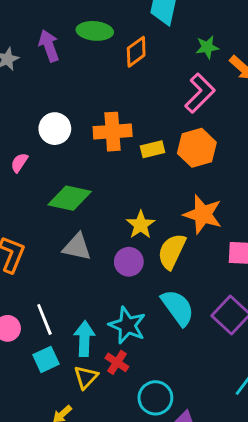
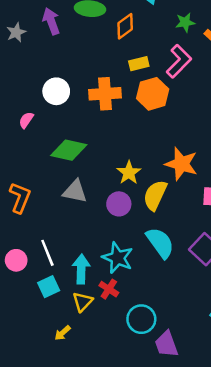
orange hexagon: (197, 148) -> (153, 94), moved
yellow rectangle: (152, 149) -> (139, 64), moved

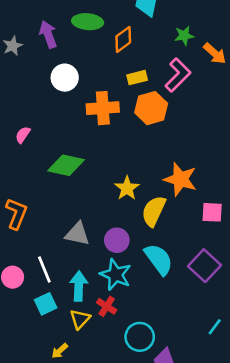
white circle: (56, 91) -> (65, 78), moved
gray triangle: (75, 191) -> (77, 234), moved
purple circle: (119, 204) -> (117, 240), moved

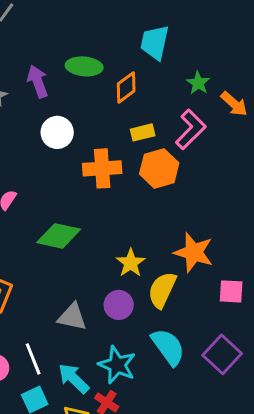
green star: (184, 36) -> (198, 83), turned -30
purple circle: (117, 240) -> (119, 305), moved
cyan arrow: (79, 286) -> (74, 378), turned -48

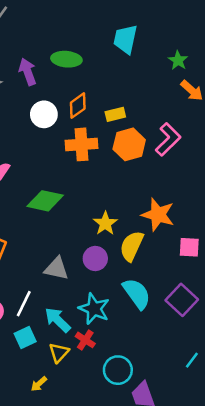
green star: (198, 83) -> (178, 60), moved
orange diamond: (126, 87) -> (78, 106), moved
pink L-shape: (191, 129) -> (168, 139), moved
white line: (33, 359) -> (24, 304), turned 48

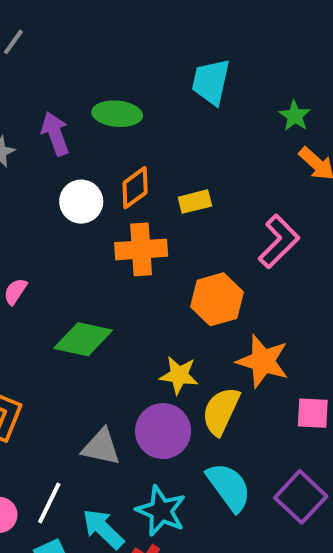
orange hexagon: (129, 144) -> (217, 299), moved
yellow star: (105, 223) -> (179, 375), turned -30
purple circle: (95, 258) -> (163, 431), size x1.4

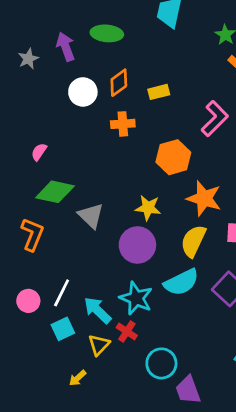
orange cross: (141, 249) -> (123, 124), size x0.7
green diamond: (83, 339) -> (55, 192), moved
yellow semicircle: (221, 411) -> (193, 241), moved
gray triangle: (101, 447) -> (91, 216), moved, turned 32
cyan semicircle: (229, 487) -> (181, 282), turned 100

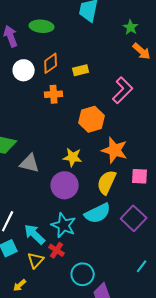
gray triangle: (91, 216) -> (30, 163), turned -30

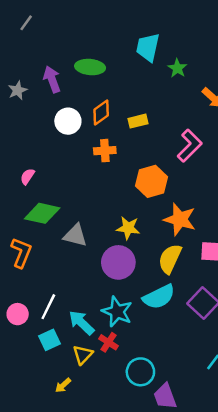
green star: (131, 27) -> (177, 68), moved

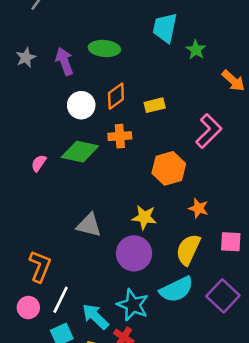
gray star: (18, 90) -> (26, 58), moved
green diamond: (42, 213) -> (80, 152), moved
orange star: (180, 219) -> (198, 208), size x0.6
orange L-shape: (21, 253) -> (40, 266), moved

